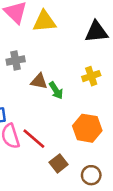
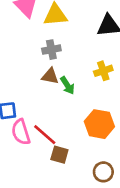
gray cross: (16, 60) -> (51, 50), moved
brown square: (59, 163) -> (59, 155), moved, turned -36

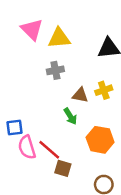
brown triangle: (50, 76) -> (80, 95), moved
green arrow: (67, 85) -> (70, 116), moved

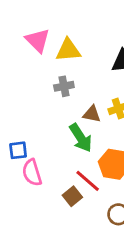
green arrow: (70, 116) -> (81, 138), size x1.5
red line: (49, 150) -> (88, 181), moved
brown square: (63, 168) -> (72, 196), turned 35

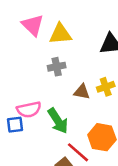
green arrow: (81, 138) -> (58, 121), moved
pink semicircle: (32, 173) -> (29, 109), moved, turned -85

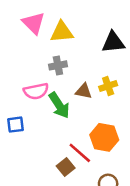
pink semicircle: (29, 109) -> (36, 91), moved
green arrow: (58, 121) -> (59, 105), moved

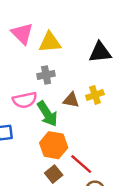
orange hexagon: (104, 137) -> (54, 145), moved
red line: (80, 153) -> (81, 164), moved

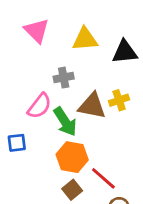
yellow triangle: (50, 42) -> (85, 39), moved
pink semicircle: (25, 100) -> (39, 106), turned -40
brown triangle: (71, 100) -> (92, 106), size x1.5

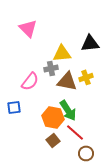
yellow triangle: (85, 39) -> (62, 53), moved
gray cross: (64, 78) -> (51, 68), moved
green arrow: (65, 122) -> (68, 110), moved

